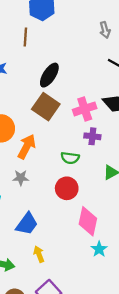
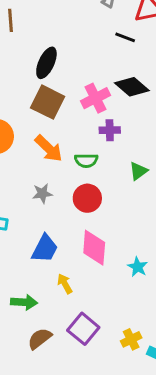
orange arrow: (27, 147) -> (49, 149), moved, turned 115
gray star: (21, 178) -> (42, 193), moved
pink diamond: (88, 221) -> (94, 248), moved

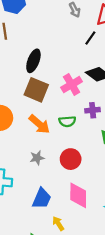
black line: (125, 37) -> (90, 38), turned -72
purple cross: (110, 130) -> (93, 110), moved
green semicircle: (86, 160) -> (67, 121), moved

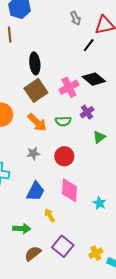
black ellipse: (33, 61) -> (35, 63), turned -30
brown square: (36, 90) -> (36, 90), turned 30
purple cross: (93, 110) -> (87, 112), turned -32

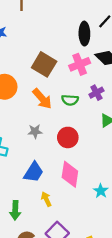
black ellipse: (35, 63) -> (84, 34), moved
brown square: (36, 90) -> (44, 64), turned -30
green arrow: (22, 228) -> (15, 210), turned 84

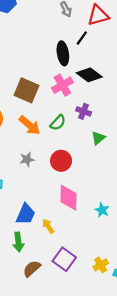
purple cross: (96, 93) -> (84, 111), turned -32
green semicircle: (70, 100) -> (58, 123), turned -42
blue trapezoid: (34, 172) -> (26, 214), moved

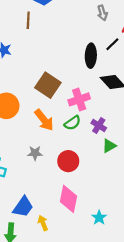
pink cross: (62, 85) -> (79, 99), moved
purple cross: (84, 111) -> (99, 126), moved

